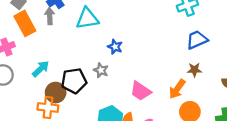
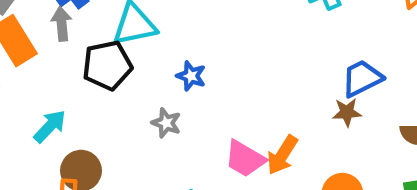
blue trapezoid: (197, 40) -> (362, 78), moved
black pentagon: (74, 81) -> (107, 65), moved
orange arrow: (177, 89) -> (282, 155), moved

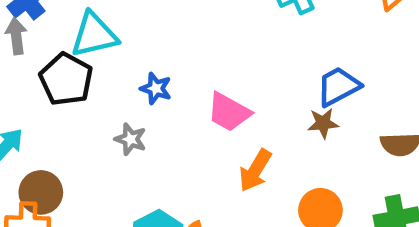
black pentagon: (107, 65) -> (66, 79), turned -30
pink trapezoid: (245, 159) -> (229, 112), moved

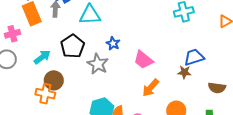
black pentagon: (66, 79) -> (73, 46), moved
gray star: (131, 139) -> (98, 64), size x1.5

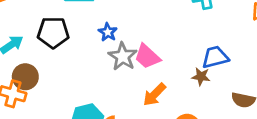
black pentagon: (73, 46) -> (53, 32), turned 30
gray star: (98, 64) -> (123, 56), moved

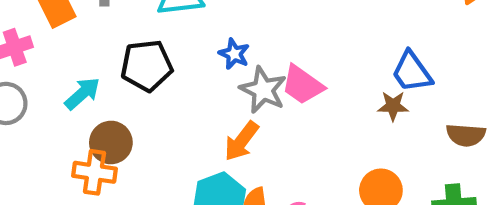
blue trapezoid: (215, 57) -> (412, 72), turned -104
orange arrow: (154, 95) -> (241, 141), moved

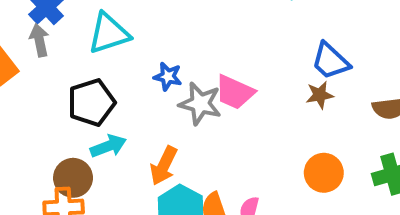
cyan arrow: (82, 93) -> (108, 146), moved, turned 32
orange arrow: (241, 141) -> (164, 166), moved

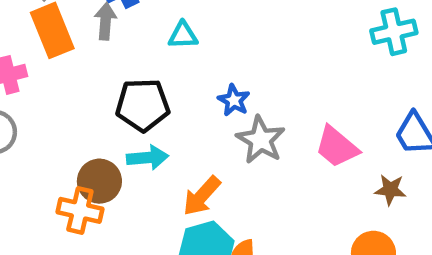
cyan triangle: (109, 33) -> (183, 35), size x0.6
pink trapezoid: (235, 92) -> (337, 147), moved
brown star: (320, 95) -> (390, 190), moved

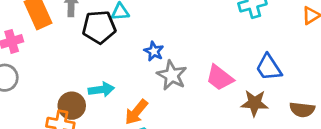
black pentagon: (143, 105) -> (99, 27), moved
brown star: (390, 190) -> (255, 103), size x1.4

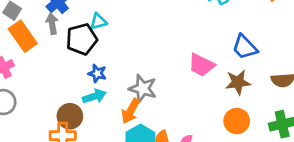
blue star: (154, 51) -> (97, 73), moved
gray star: (172, 75) -> (143, 88), moved

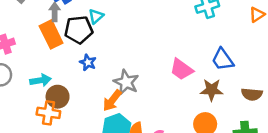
cyan triangle: (98, 21) -> (96, 16), turned -35
orange rectangle: (23, 36) -> (51, 34), moved
cyan arrow: (94, 96) -> (40, 80), moved

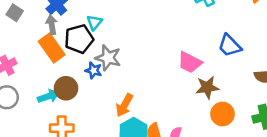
gray star: (126, 82) -> (108, 58), moved
brown star: (212, 90) -> (207, 87), moved
brown circle: (58, 97) -> (66, 88), moved

